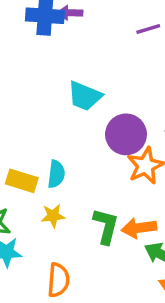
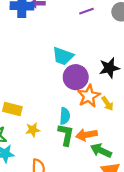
cyan trapezoid: (85, 96) -> (63, 56), moved
cyan semicircle: (56, 174) -> (65, 116), moved

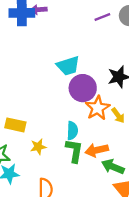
purple line: (86, 11) -> (102, 17), moved
cyan trapezoid: (63, 56) -> (68, 66), turned -35

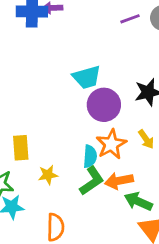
orange star: (98, 108) -> (111, 144), moved
yellow rectangle: (15, 125) -> (21, 148), turned 72
green L-shape: (74, 151) -> (92, 181), turned 45

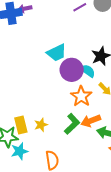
yellow rectangle: (21, 148) -> (21, 125), moved
cyan semicircle: (90, 156) -> (88, 71), moved, turned -49

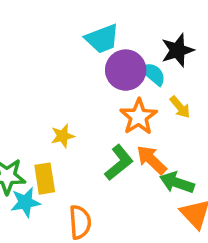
orange arrow: (91, 121) -> (152, 160), turned 60
yellow rectangle: (21, 125) -> (45, 179), moved
yellow star: (41, 125) -> (63, 136), moved

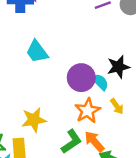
cyan trapezoid: (102, 39) -> (37, 52), moved, turned 70
yellow star: (63, 136) -> (34, 120), size x1.5

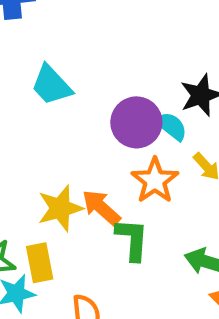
orange arrow: (94, 141) -> (101, 207), moved
green L-shape: (71, 142) -> (132, 239), turned -45

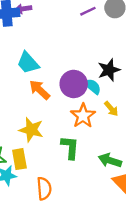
orange arrow: (101, 207) -> (40, 90), moved
yellow star: (60, 208) -> (31, 130), turned 30

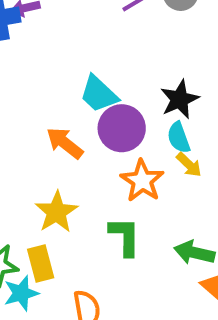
cyan trapezoid: (28, 63) -> (99, 94), moved
cyan semicircle: (92, 86) -> (179, 138), moved, turned -144
yellow star: (31, 130) -> (56, 212), turned 30

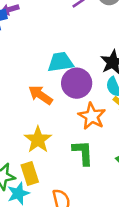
cyan trapezoid: (99, 94) -> (60, 62), turned 132

